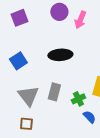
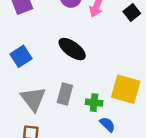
black ellipse: (60, 55) -> (72, 49), turned 40
green cross: (78, 99) -> (94, 103), turned 32

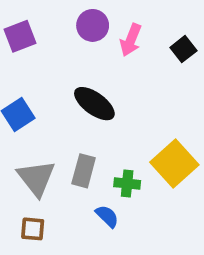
yellow square: (126, 89) -> (174, 164), turned 32
blue semicircle: (107, 124) -> (107, 216), moved

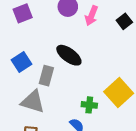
gray rectangle: (84, 171) -> (46, 76), moved
gray triangle: (36, 178) -> (33, 102), turned -35

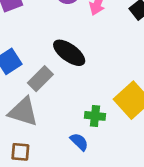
gray rectangle: (46, 76) -> (40, 79), turned 30

